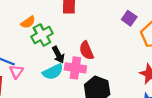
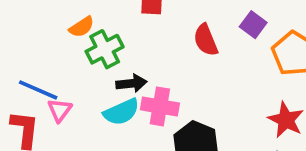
red semicircle: (86, 51) -> (206, 40), moved
black arrow: (58, 55) -> (131, 83), turned -70

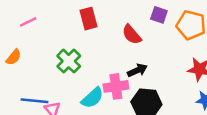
orange semicircle: (82, 27) -> (14, 57), moved
black arrow: (131, 83) -> (137, 70), moved

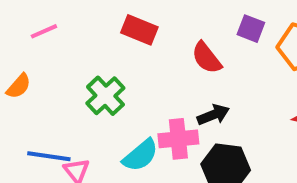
red rectangle: (89, 19) -> (139, 30), turned -55

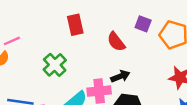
red rectangle: (139, 30) -> (75, 25), turned 55
pink line: (44, 31) -> (12, 41), moved

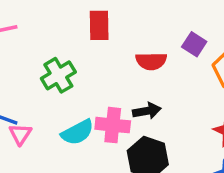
red semicircle: (116, 42) -> (151, 61), turned -65

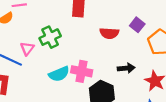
black arrow: (147, 111) -> (126, 68), moved
pink triangle: (20, 134) -> (27, 48), moved

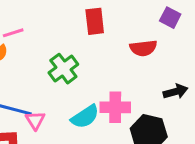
purple square: (137, 25) -> (170, 18), moved
pink triangle: (27, 48) -> (35, 120), moved

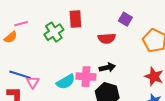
green cross: (63, 69) -> (54, 32), moved
black arrow: (175, 92) -> (107, 67), moved

